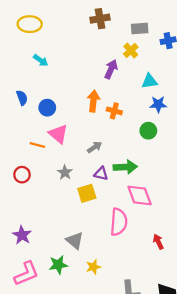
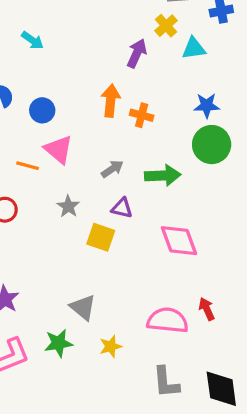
cyan triangle: (149, 81) -> (194, 48), moved
green circle: (148, 131) -> (212, 145), moved, size x1.5
green arrow: (125, 167) -> (163, 175), moved
yellow square: (87, 193) -> (101, 237), turned 36
pink semicircle: (119, 222) -> (168, 320), moved, turned -88

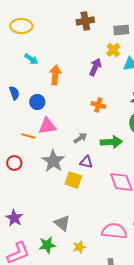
orange arrow: (111, 101) -> (55, 75), moved
pink triangle: (59, 149) -> (47, 126), turned -48
gray star: (68, 206) -> (53, 161), size x1.6

